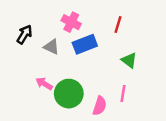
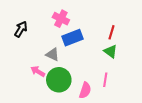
red line: (118, 25) -> (112, 32), moved
gray triangle: (52, 47) -> (52, 54), moved

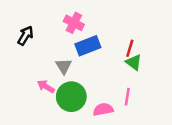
red line: (112, 32) -> (130, 48), moved
gray triangle: (52, 54) -> (64, 66), turned 32
pink semicircle: (85, 90) -> (103, 109), turned -119

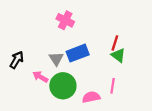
black arrow: (25, 36) -> (17, 60), moved
blue rectangle: (88, 46) -> (78, 53), moved

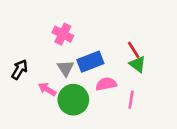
pink cross: (65, 20) -> (63, 34), moved
red line: (115, 43) -> (134, 50), turned -49
pink semicircle: (91, 97) -> (106, 84), moved

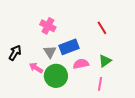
red line: (134, 50) -> (102, 28), moved
green triangle: (138, 64) -> (105, 61), moved, turned 48
pink line: (131, 100) -> (100, 84), moved

